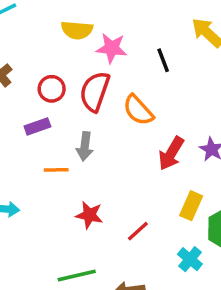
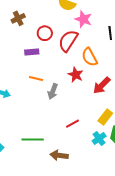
gray arrow: (85, 146) -> (53, 91), moved
red star: (89, 215) -> (76, 75), moved
cyan cross: (190, 259) -> (99, 138), moved

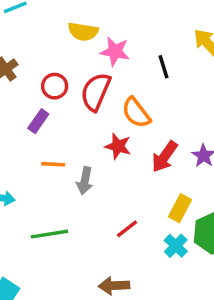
purple rectangle: (32, 52) -> (38, 121), turned -40
green line: (33, 140) -> (49, 234), moved

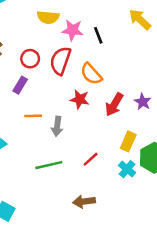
black line: (164, 67) -> (98, 35), moved
green line: (49, 234) -> (49, 165), moved

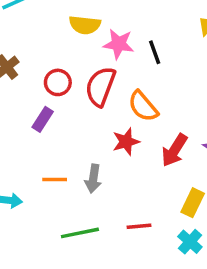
red star: (80, 99) -> (126, 142), turned -30
orange line: (33, 116) -> (55, 180), moved
red line: (91, 159) -> (139, 226), turned 35

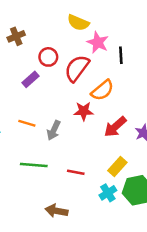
orange semicircle: (143, 106) -> (102, 90), turned -105

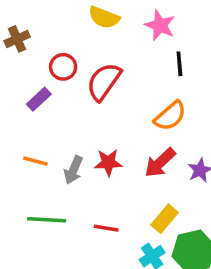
pink star: (98, 42) -> (160, 25), moved
black line: (121, 55) -> (179, 64), moved
orange semicircle: (102, 90) -> (170, 116), moved
red star: (84, 111) -> (108, 163), moved

